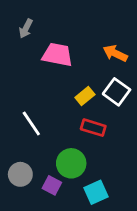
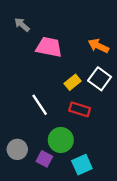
gray arrow: (26, 29) -> (22, 25), turned 105
white line: (31, 123) -> (40, 105), moved

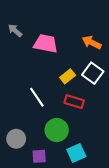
gray arrow: (22, 25) -> (15, 30), moved
purple square: (44, 159) -> (39, 156), moved, turned -32

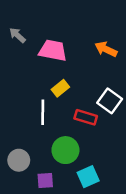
white square: (93, 73) -> (110, 101), moved
yellow rectangle: (68, 76) -> (60, 88), moved
white line: (37, 97) -> (43, 112), turned 35

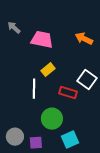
gray circle: (19, 160) -> (15, 137), moved

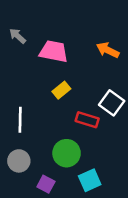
white line: (34, 89) -> (20, 120), moved
gray circle: (15, 137) -> (19, 161), moved
purple square: (36, 143) -> (46, 184), turned 32

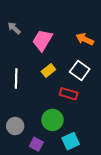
pink trapezoid: (54, 51) -> (42, 40), turned -70
white square: (112, 103) -> (80, 70), moved
white line: (20, 120) -> (16, 79), moved

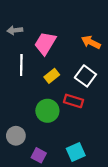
gray arrow: (14, 28) -> (15, 30), turned -48
white line: (16, 79) -> (21, 65), moved
green circle: (52, 120) -> (47, 111), moved

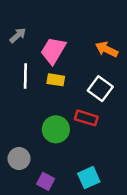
gray arrow: (15, 30) -> (18, 35), turned 144
yellow rectangle: (52, 76) -> (56, 80), moved, turned 48

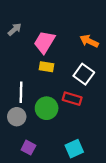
white line: (25, 76) -> (21, 92), moved
gray circle: (19, 159) -> (17, 117), moved
purple square: (46, 181) -> (28, 148), moved

